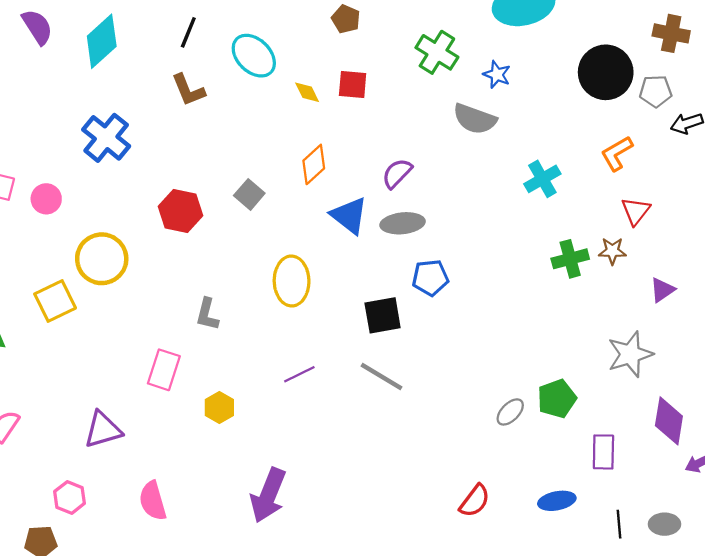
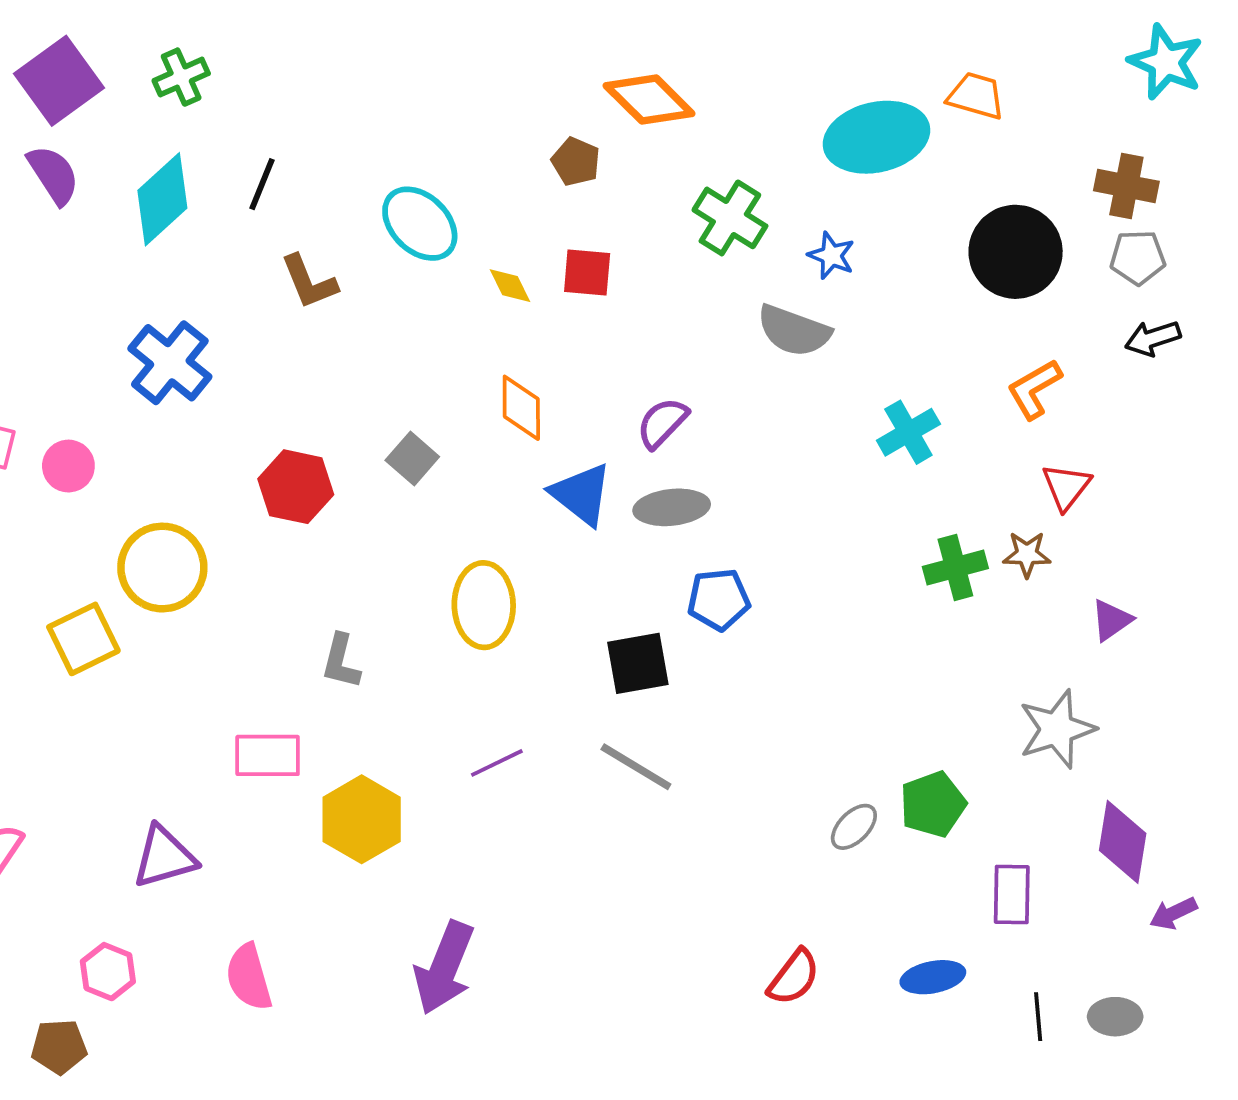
black line: (188, 32) -> (262, 184), moved
gray pentagon: (656, 91) -> (1138, 257), moved
orange diamond: (314, 164) -> (521, 408), turned -48
pink rectangle: (164, 370) -> (268, 755), turned 72
yellow hexagon: (219, 408) -> (362, 819), size x1.6

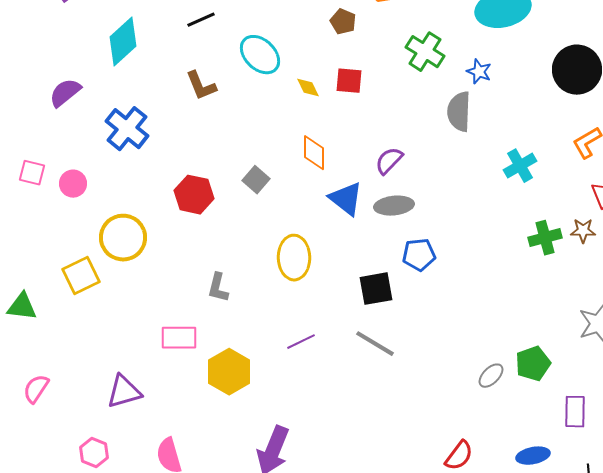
purple semicircle: (53, 175) -> (65, 93), moved, turned -96
black line: (262, 184) -> (201, 20), moved, turned 44
gray semicircle: (794, 331) -> (459, 112), turned 72

